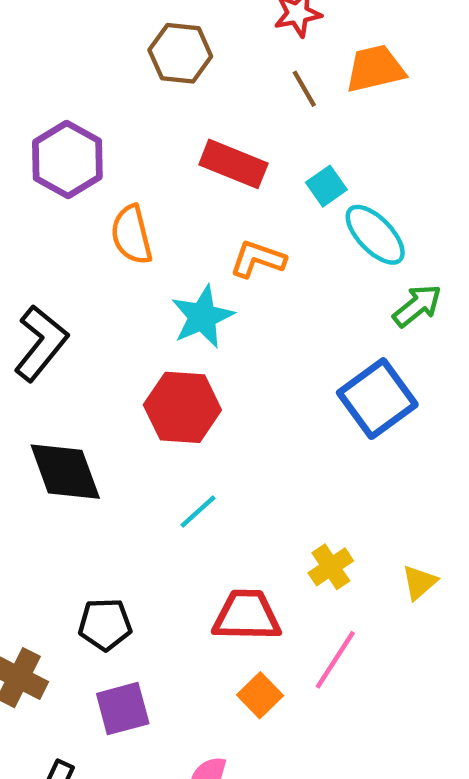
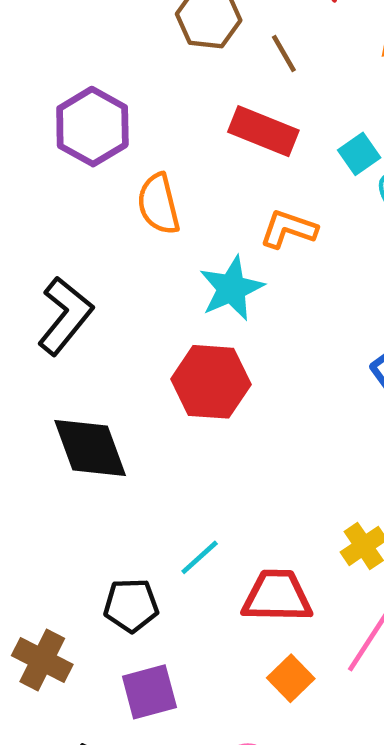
brown line: (304, 89) -> (284, 54), moved
cyan line: (198, 511) -> (200, 557), moved

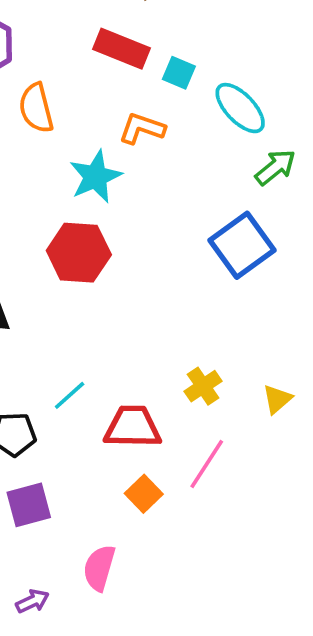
cyan square: (359, 154) -> (179, 73), moved, turned -32

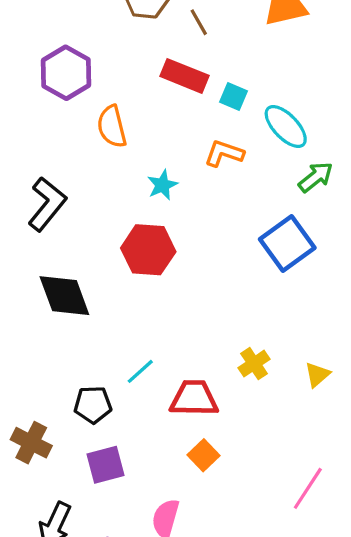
orange L-shape: (142, 128) -> (224, 153), moved
cyan star: (95, 177) -> (162, 185), size x0.7
pink line: (207, 464) -> (308, 488), moved

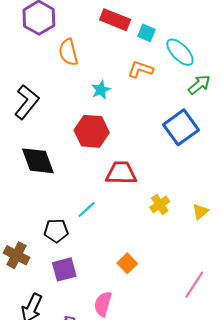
red trapezoid: (194, 398) -> (121, 173), moved

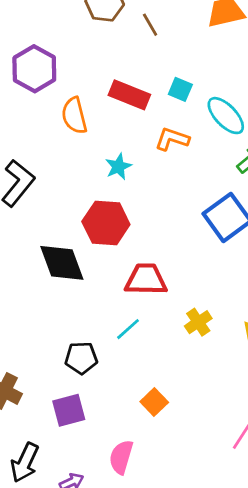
red rectangle: (115, 20) -> (129, 95), moved
black diamond: (38, 161) -> (62, 263), moved
cyan line: (87, 210) -> (128, 329), moved
black pentagon: (56, 231) -> (81, 358), moved

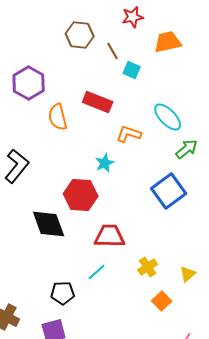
cyan square: (180, 89) -> (132, 70), moved
cyan star: (118, 167) -> (105, 163), moved
orange square: (154, 402) -> (162, 301), moved

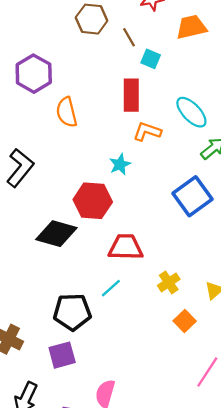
red rectangle: (98, 102) -> (131, 95), moved, turned 68
black diamond: (49, 224) -> (56, 234), turned -54
black pentagon: (63, 293) -> (72, 312), size x1.4

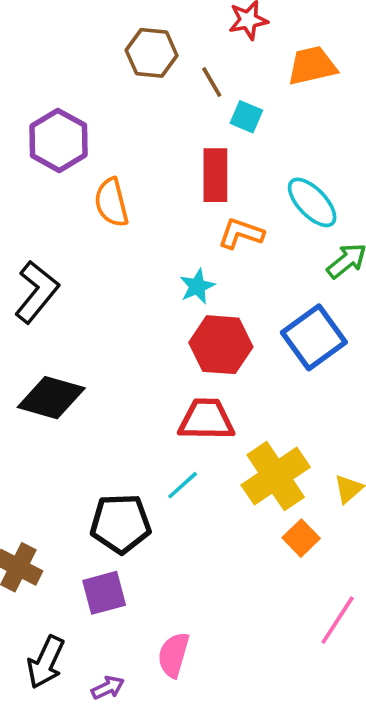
red hexagon: (93, 201) -> (221, 345), moved
black diamond: (56, 234) -> (51, 398), moved
yellow cross: (169, 282) -> (276, 476), size x1.8

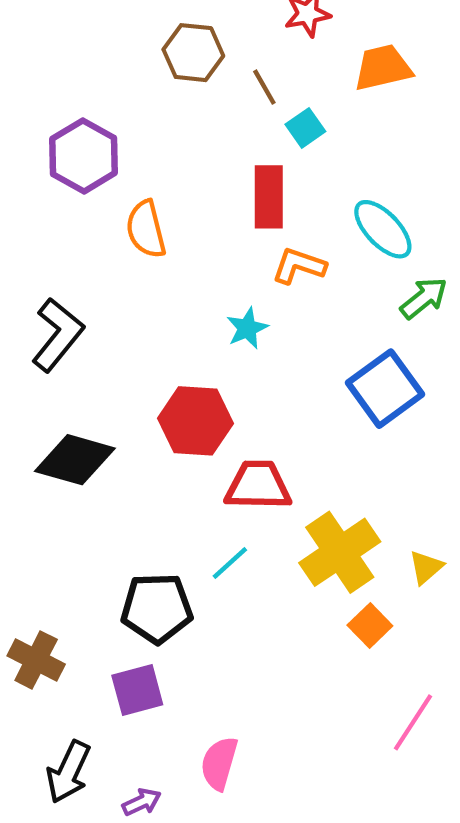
cyan square: (246, 117) -> (305, 128), turned 32
red hexagon: (221, 345) -> (195, 421), moved

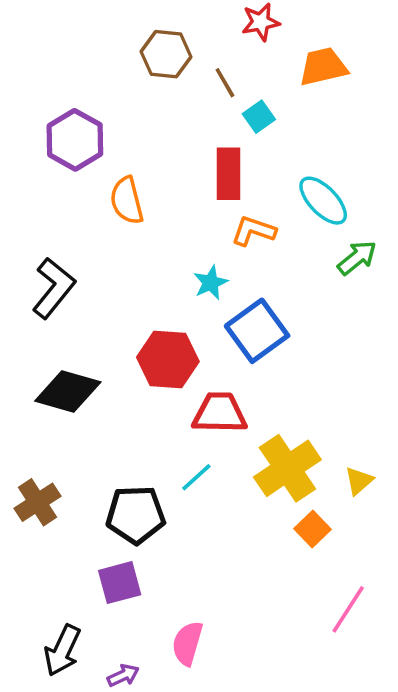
blue square: (385, 389) -> (257, 331), moved
brown cross: (36, 660) -> (37, 502), moved, turned 30

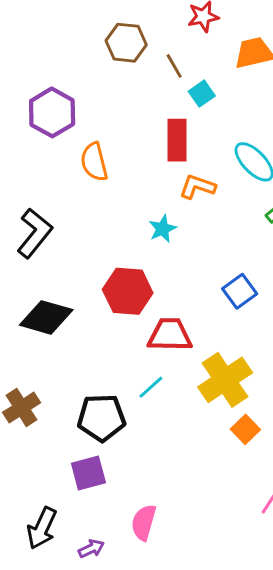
blue square: (257, 331) -> (240, 291), moved, size x0.7

